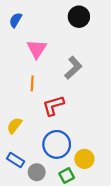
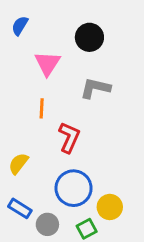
black circle: (79, 17) -> (89, 37), moved
gray L-shape: (73, 68) -> (95, 88), turned -125
red L-shape: (53, 106) -> (69, 137), turned 130

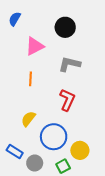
pink triangle: (47, 63) -> (35, 46), turned 30
red L-shape: (69, 137) -> (67, 100), moved
yellow semicircle: (18, 163) -> (28, 119), moved

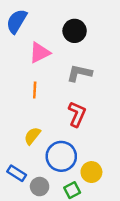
blue semicircle: (15, 19) -> (17, 21), size x1.5

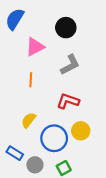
gray L-shape: (79, 73) -> (70, 65), turned 140
red L-shape: (77, 114) -> (68, 101), turned -95
yellow circle: (91, 172) -> (81, 131), moved

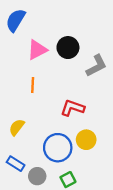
black circle: (66, 28) -> (68, 48), moved
gray L-shape: (70, 65) -> (96, 66), moved
yellow semicircle: (29, 120) -> (17, 127), moved

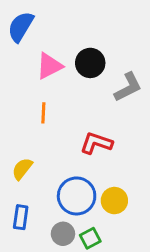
yellow circle: (86, 140) -> (114, 201), moved
blue rectangle: (16, 164) -> (21, 217), turned 66
gray circle: (37, 176) -> (63, 234), moved

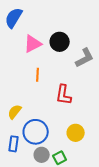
orange line: (43, 113) -> (38, 75), moved
red L-shape: (96, 143) -> (64, 95), turned -100
blue circle: (77, 196) -> (36, 132), moved

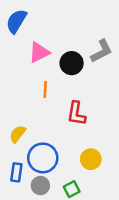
black circle: (60, 42) -> (72, 63), moved
gray L-shape: (85, 58) -> (102, 51), moved
gray circle: (42, 155) -> (40, 186), moved

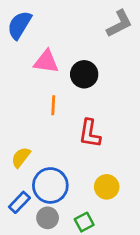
gray L-shape: (102, 51) -> (119, 24), moved
pink triangle: (39, 52) -> (46, 62), turned 35
blue rectangle: (16, 172) -> (19, 202), turned 36

